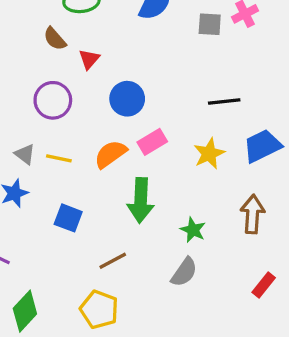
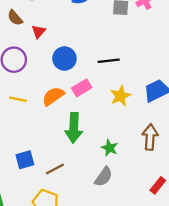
black line: (224, 102) -> (109, 61), moved
blue square: (68, 218) -> (25, 160), moved, turned -36

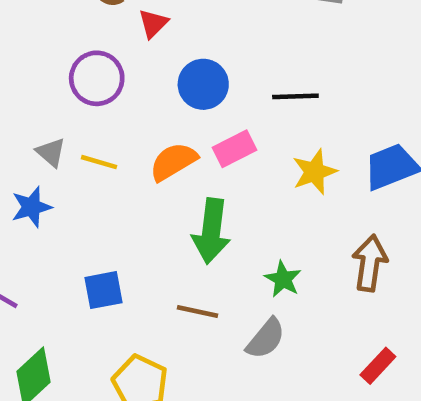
brown line: (55, 169) -> (197, 312), moved, turned 36

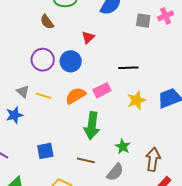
red triangle: (153, 23) -> (88, 37), moved
blue circle: (203, 84) -> (71, 61), moved
brown arrow: (370, 263) -> (153, 159), moved

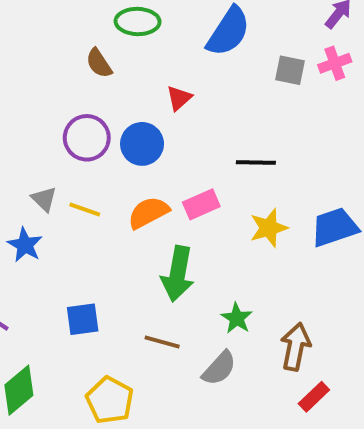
blue star: (14, 115) -> (25, 245), turned -30

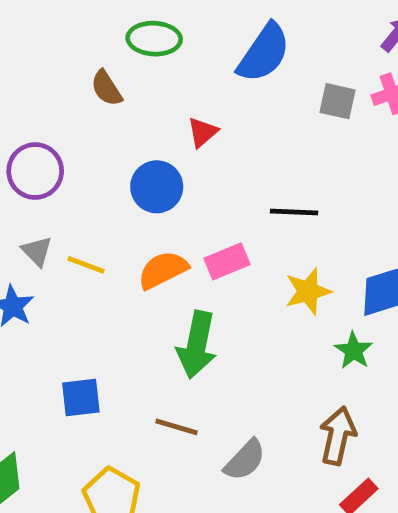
purple circle: (87, 138) -> (35, 171), moved
green star: (237, 318) -> (354, 351), moved

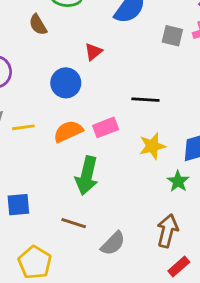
yellow line: (86, 265) -> (23, 127), turned -30

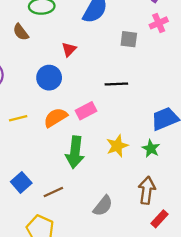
gray square: (172, 36) -> (129, 39), moved
yellow star: (152, 146) -> (117, 146), moved
blue square: (18, 205) -> (21, 182), turned -30
brown line: (74, 223) -> (53, 192), moved, turned -36

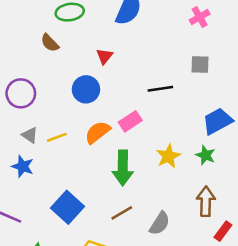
gray square: (129, 39) -> (200, 64), moved
blue square: (21, 182) -> (68, 207), size x1.4
brown line: (53, 192) -> (122, 213), moved

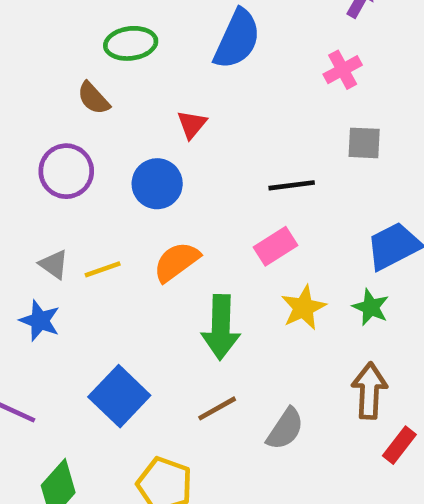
pink cross: (200, 17) -> (343, 70), moved
purple circle: (21, 93) -> (66, 171), moved
pink rectangle: (130, 121) -> (276, 246), moved

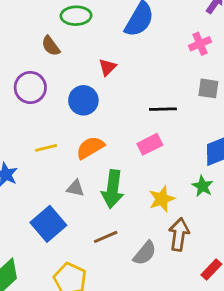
gray triangle: (54, 264) -> (75, 188), moved, turned -30
yellow star: (303, 308) -> (162, 199), moved
brown arrow: (369, 391) -> (179, 234), moved

